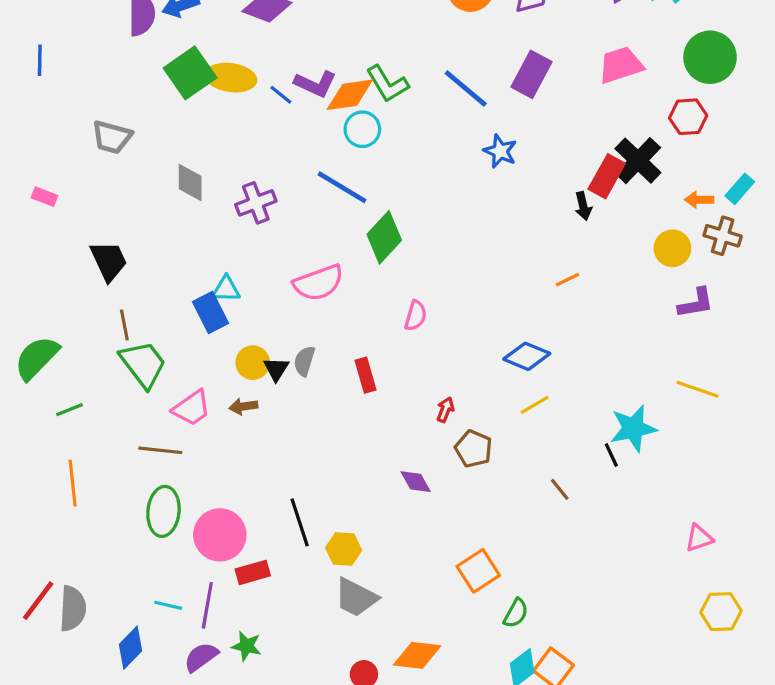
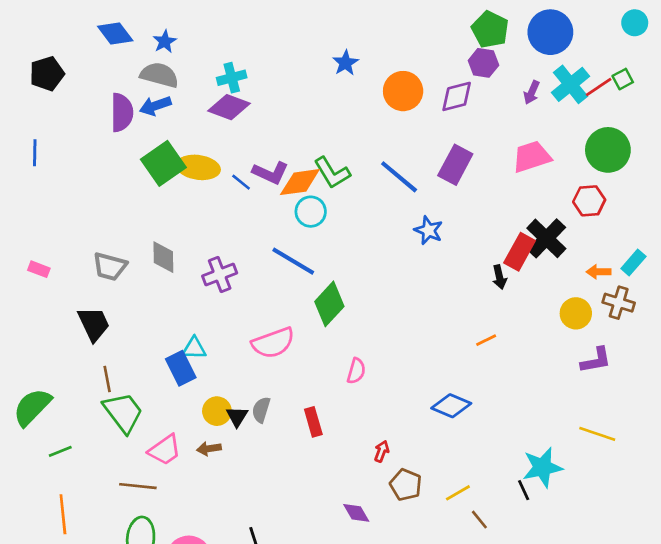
gray trapezoid: (112, 137) -> (110, 266), moved
yellow line: (535, 405) -> (458, 493), moved

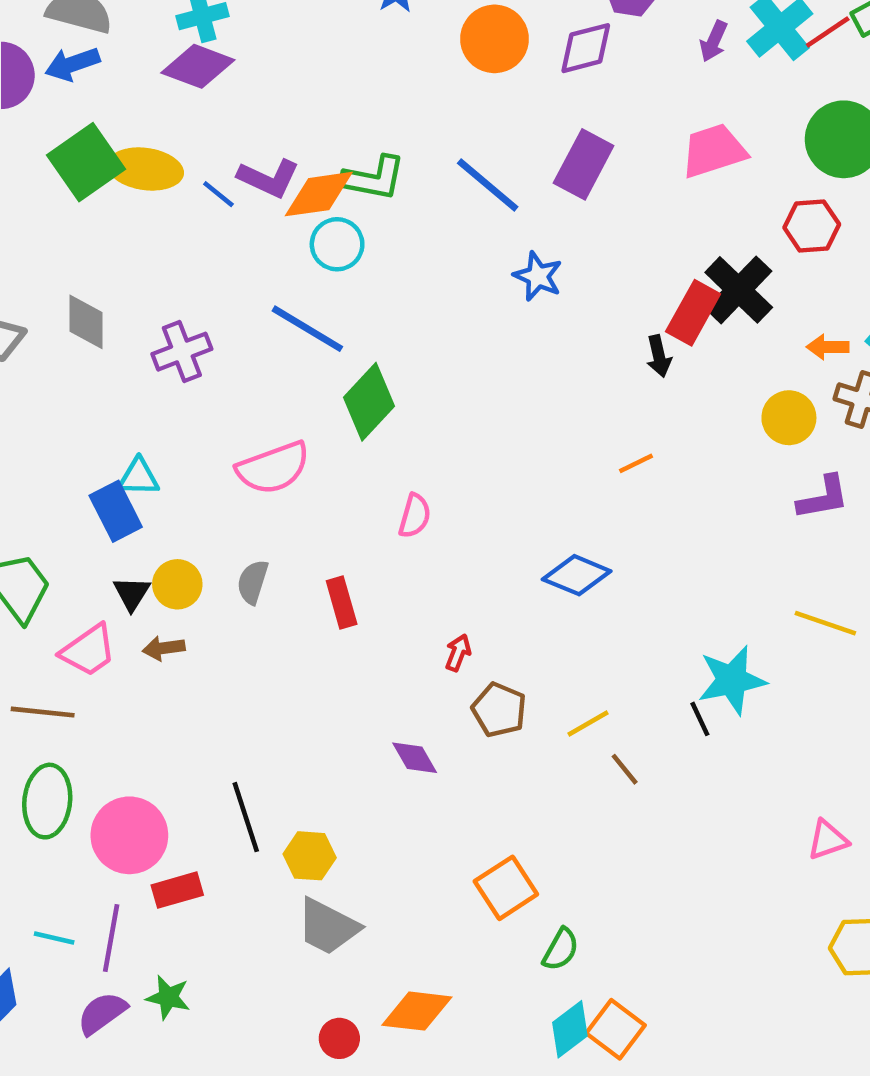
green L-shape: (332, 173) -> (374, 178), turned -48
black triangle: (237, 416) -> (132, 593), moved

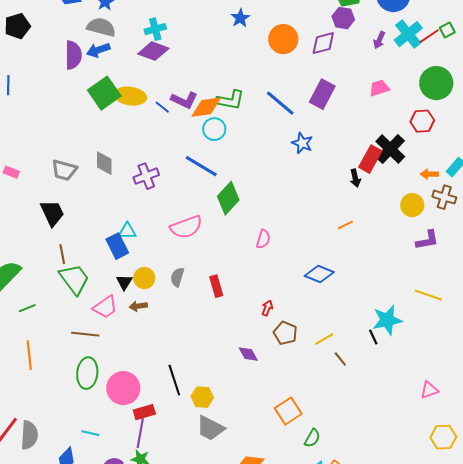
pink trapezoid: (714, 151) -> (379, 88), size x0.7
pink semicircle: (415, 516) -> (263, 239), moved
purple line: (111, 938) -> (140, 433), moved

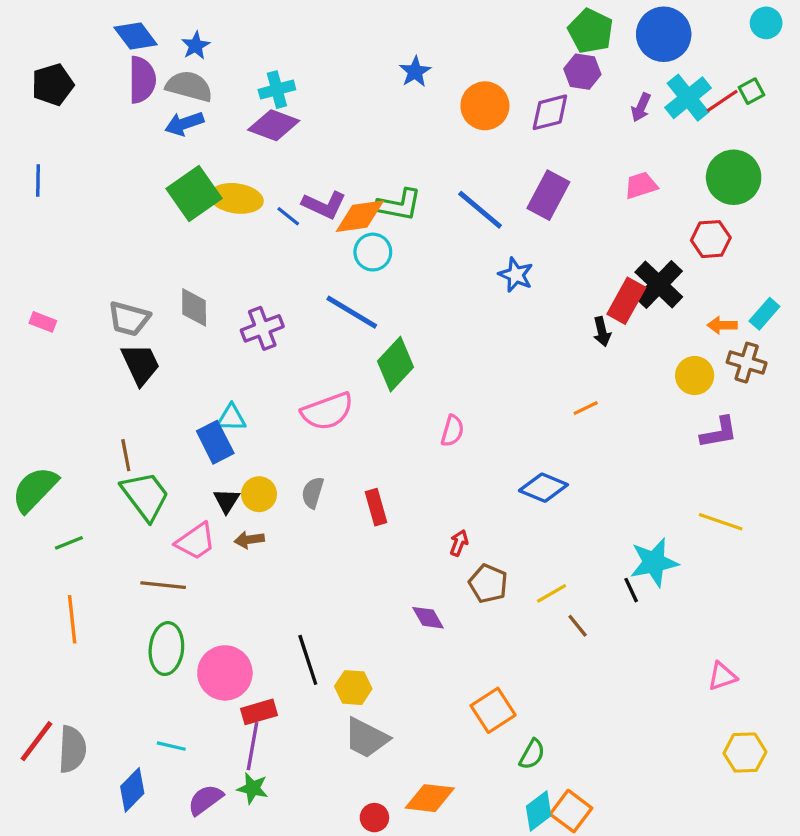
purple semicircle: (73, 55) -> (142, 80), moved
black trapezoid: (52, 213) -> (140, 364), moved

